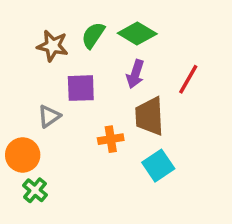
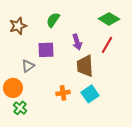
green diamond: (137, 33) -> (109, 19), moved
brown star: (53, 46) -> (18, 26), moved, turned -30
purple arrow: (135, 74) -> (77, 42), turned -35
orange cross: (111, 139) -> (63, 93), moved

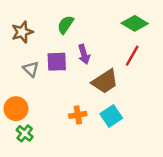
purple arrow: (77, 42) -> (84, 54), moved
gray triangle: (28, 66) -> (31, 69), moved, turned -40
brown trapezoid: (85, 66) -> (105, 81), turned -120

